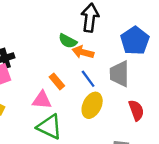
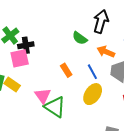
orange arrow: (83, 52) -> (106, 52), moved
pink triangle: (42, 100) -> (43, 96), moved, turned 42

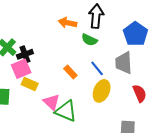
green semicircle: (80, 38) -> (89, 40), moved
orange arrow: (106, 52) -> (68, 23), moved
yellow rectangle: (12, 85) -> (30, 84), moved

